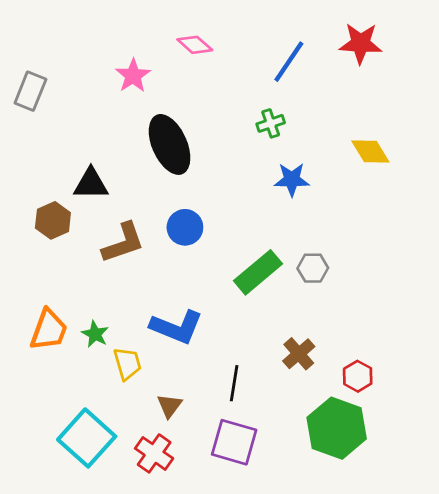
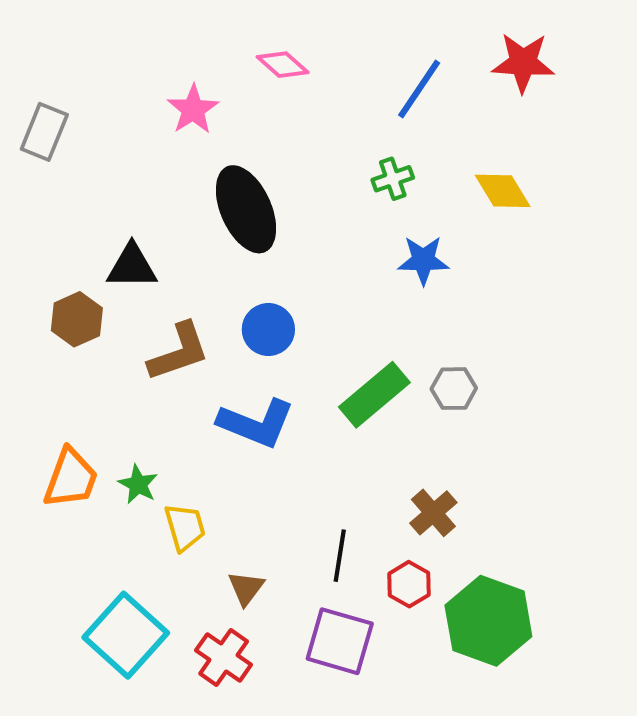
yellow diamond: (370, 152) -> (503, 191), moved
blue L-shape: (177, 327) -> (256, 423), moved
red hexagon: (358, 376) -> (409, 584), moved

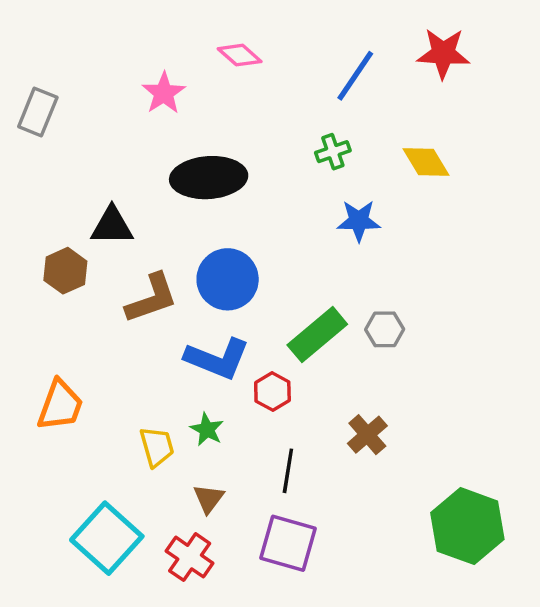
black ellipse: (246, 209) -> (209, 178), turned -70
blue circle: (268, 329) -> (228, 279), size x1.4
green star: (138, 484) -> (207, 429), moved
red hexagon: (409, 584) -> (272, 391), moved
green hexagon: (488, 621) -> (467, 526), moved

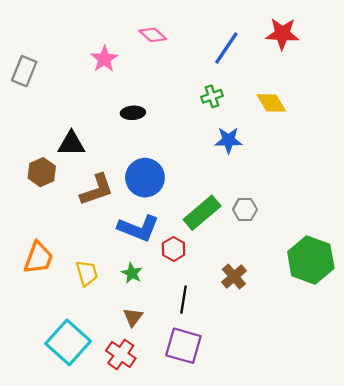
black ellipse: (209, 178) -> (133, 113), size x0.5
yellow trapezoid: (157, 447) -> (87, 273), moved
green hexagon: (467, 526) -> (311, 260), moved

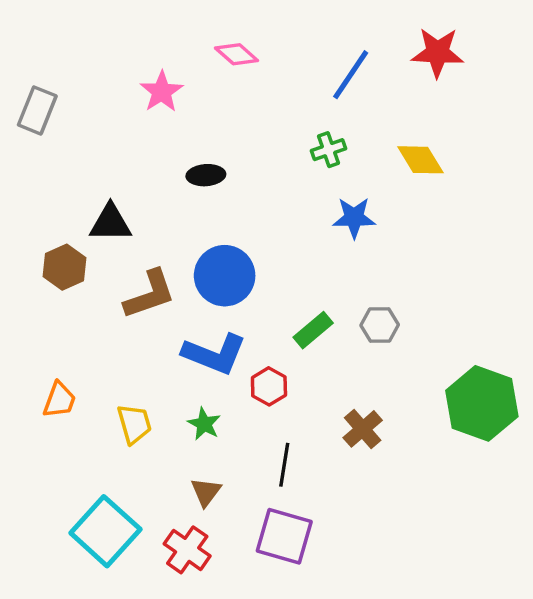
green rectangle: (202, 213) -> (313, 330), size x0.7
orange trapezoid: (38, 258) -> (59, 400), size x0.7

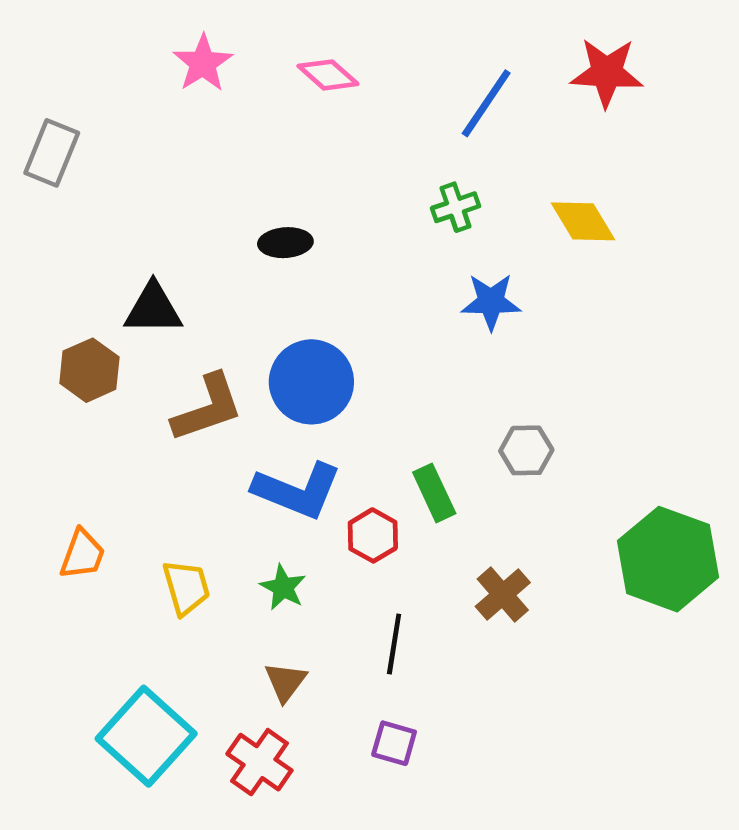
pink star: (162, 92) -> (203, 63), moved
green rectangle: (313, 330) -> (434, 493), moved, turned -75
purple square: (284, 536) -> (394, 743), size x0.6

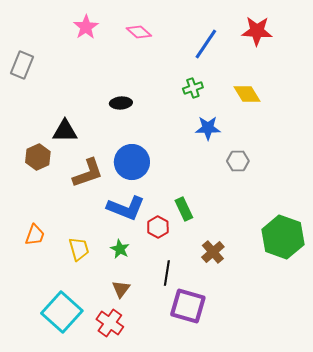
gray hexagon: (526, 450) -> (238, 161), moved
purple square: (394, 743) -> (188, 306), moved, size x1.8

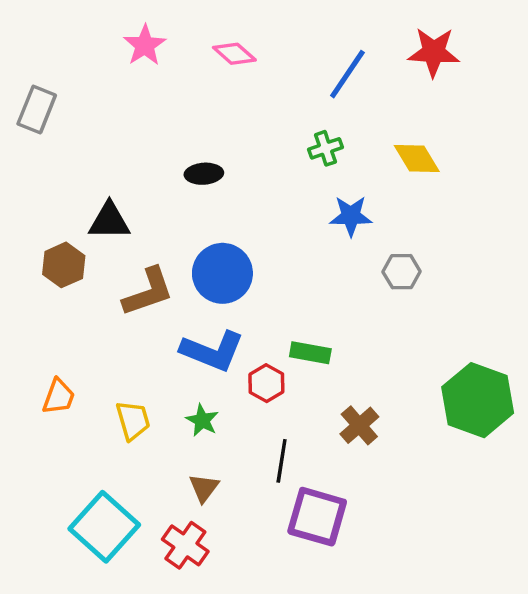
green rectangle: (184, 209) -> (310, 353), turned -55

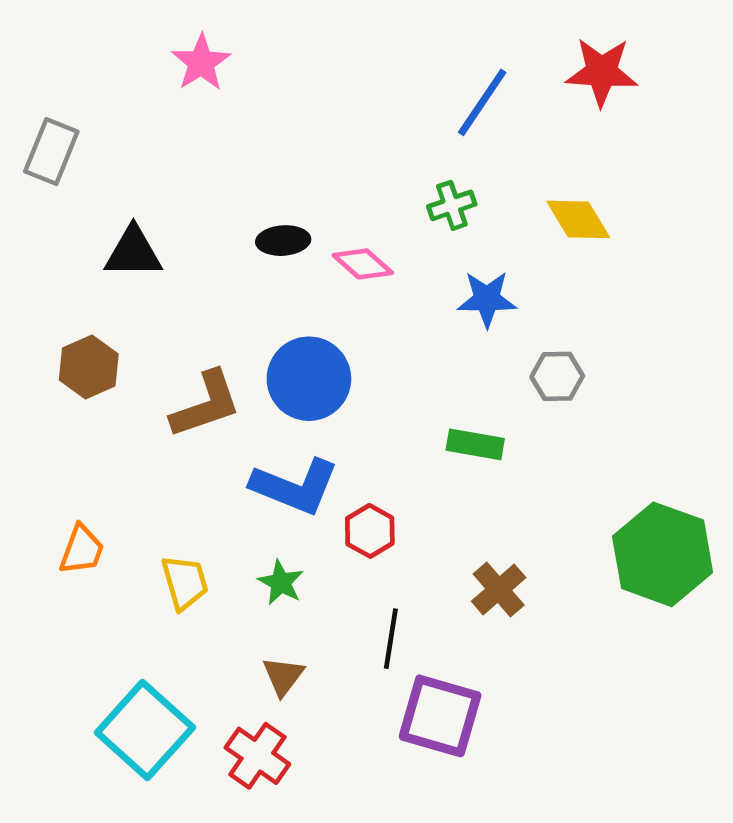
pink diamond: (234, 54) -> (363, 264), moved
black triangle: (109, 221) -> (133, 252), moved
green rectangle: (310, 353) -> (475, 444), moved

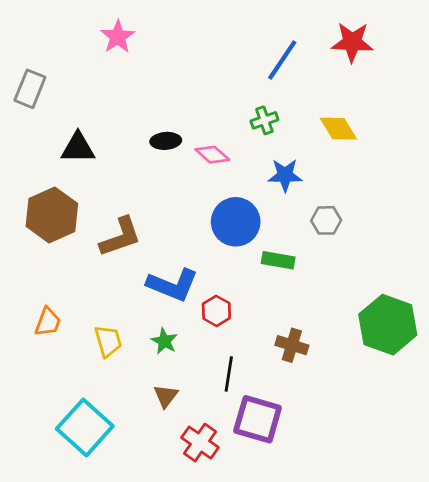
brown hexagon: (89, 367) -> (52, 215), size x1.5
blue circle: (309, 379) -> (236, 222), moved
brown cross: (499, 589) -> (292, 345), turned -32
red cross: (257, 756) -> (200, 443), moved

